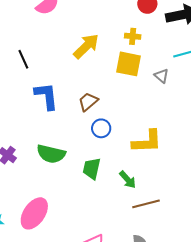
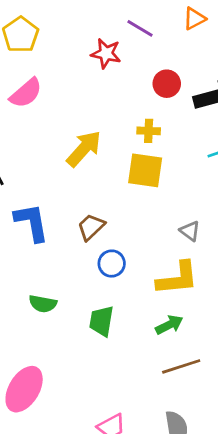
gray triangle: (161, 76) -> (190, 231), moved
green semicircle: (51, 154) -> (43, 304), size x0.7
green arrow: (128, 180) -> (169, 325), moved, turned -72

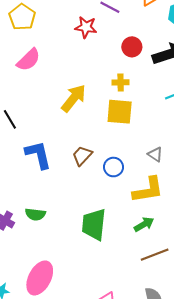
blue circle: (112, 264) -> (113, 167), moved
green semicircle: (43, 304) -> (35, 214), moved
green trapezoid: (101, 321) -> (94, 225), size x1.4

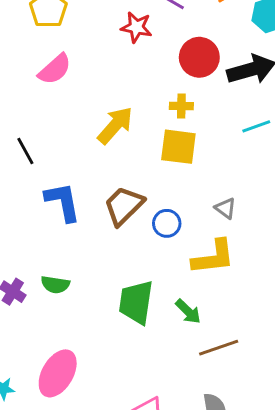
red circle: (132, 47) -> (199, 57), size x1.4
brown trapezoid: (82, 156) -> (124, 206), size x1.4
green arrow: (144, 224) -> (188, 311), moved, turned 72

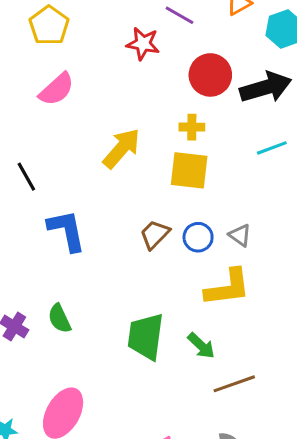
brown trapezoid: (124, 206) -> (155, 234), moved, size x0.7
blue circle: (167, 223) -> (198, 237), moved
green semicircle: (55, 285) -> (60, 319), turned 56

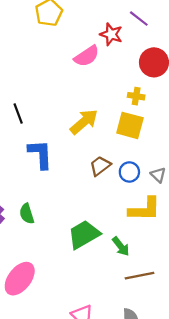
pink semicircle: (57, 89) -> (87, 56), moved
yellow arrow: (122, 148) -> (84, 122), moved
green trapezoid: (146, 336) -> (84, 234), turned 44

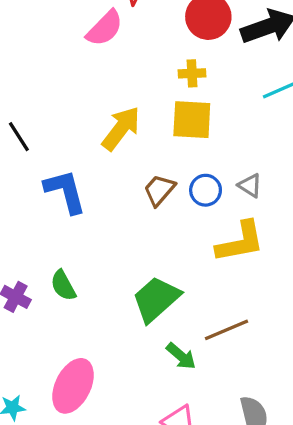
green arrow: (121, 246) -> (181, 356), moved
brown line: (139, 276) -> (226, 330), moved

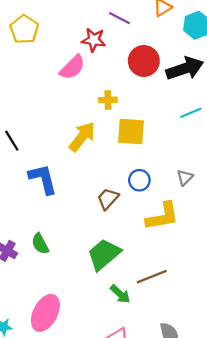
yellow cross: (192, 73) -> (108, 100), moved
gray triangle: (250, 185) -> (185, 178), moved, turned 42
brown trapezoid: (159, 190) -> (108, 199), moved

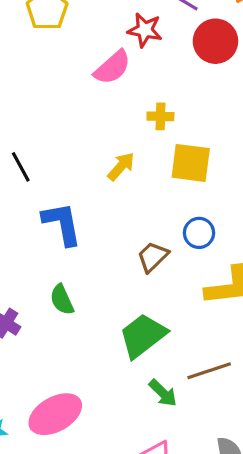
red circle: (144, 61) -> (215, 41), moved
yellow arrow: (82, 137) -> (121, 166), size x0.7
green semicircle: (40, 244) -> (62, 300), moved
pink ellipse: (45, 313) -> (55, 414), turned 30

